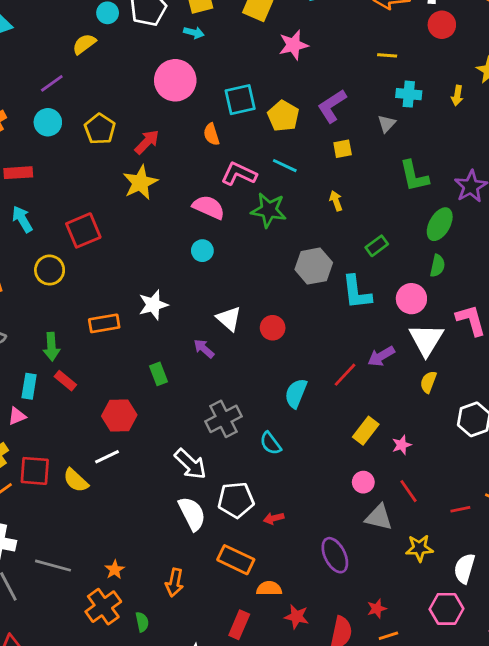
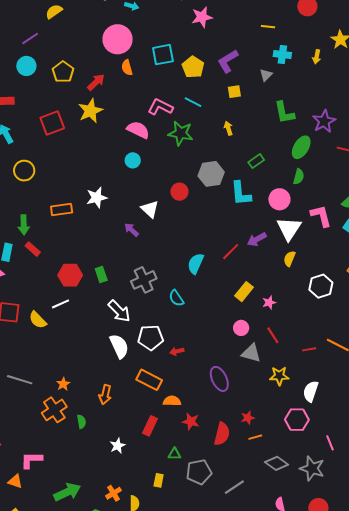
orange semicircle: (211, 134) -> (127, 68), moved
red square: (83, 230) -> (52, 123), moved
red circle: (273, 328) -> (179, 192), moved
green rectangle: (158, 374) -> (101, 274), moved

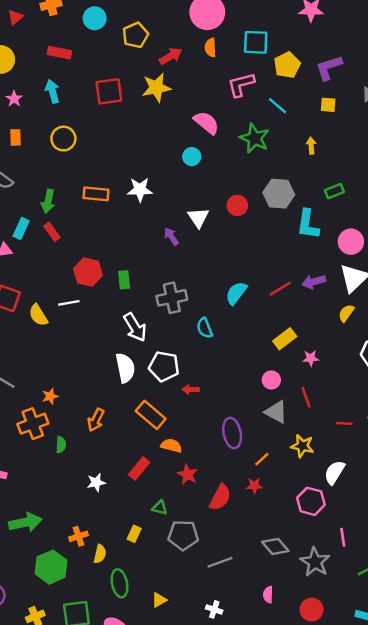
pink L-shape: (160, 107) -> (241, 85), moved, turned -55
orange line: (255, 437) -> (262, 459), moved, turned -40

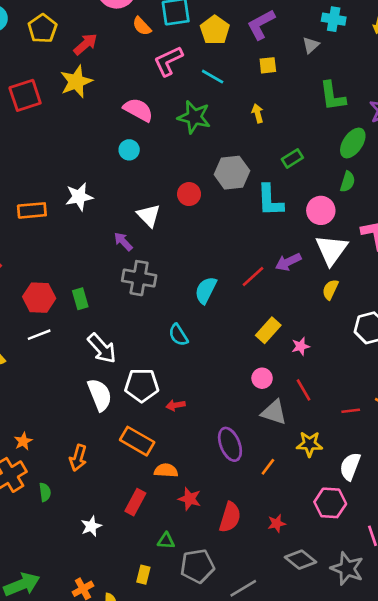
orange semicircle: (210, 48) -> (142, 26), moved, turned -30
gray cross: (172, 298) -> (139, 278), moved, turned 32
white line: (69, 303) -> (39, 335), moved
red star: (254, 486) -> (277, 523), moved

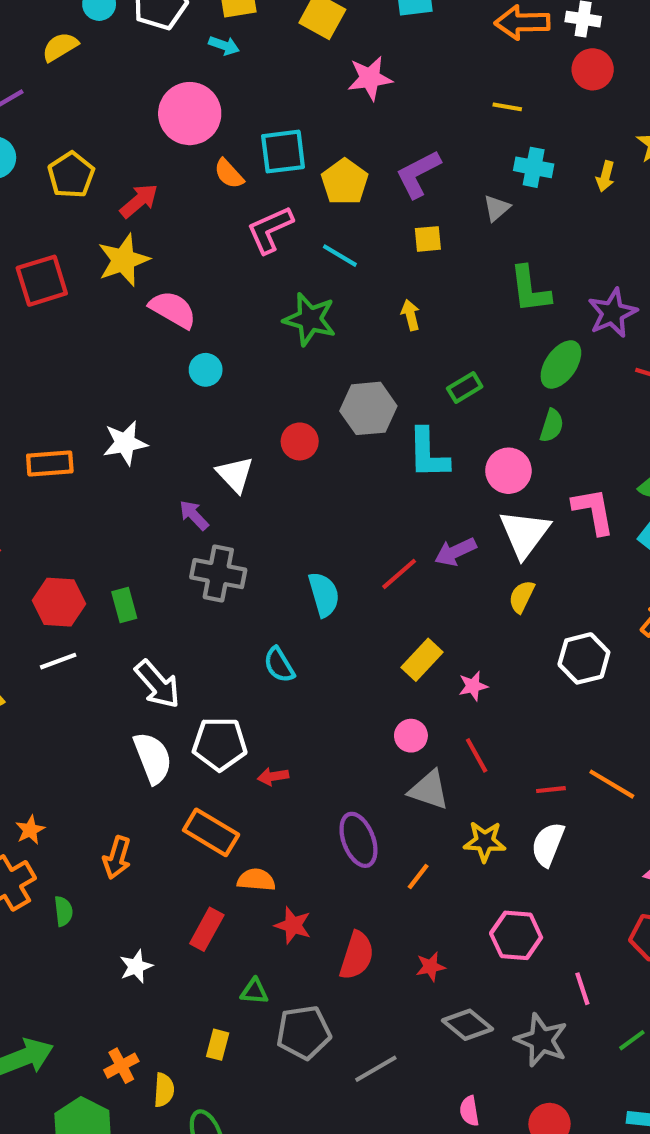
pink semicircle: (138, 110) -> (173, 309), moved
cyan semicircle: (206, 290) -> (324, 594), turned 136
white semicircle: (350, 466) -> (548, 844), moved

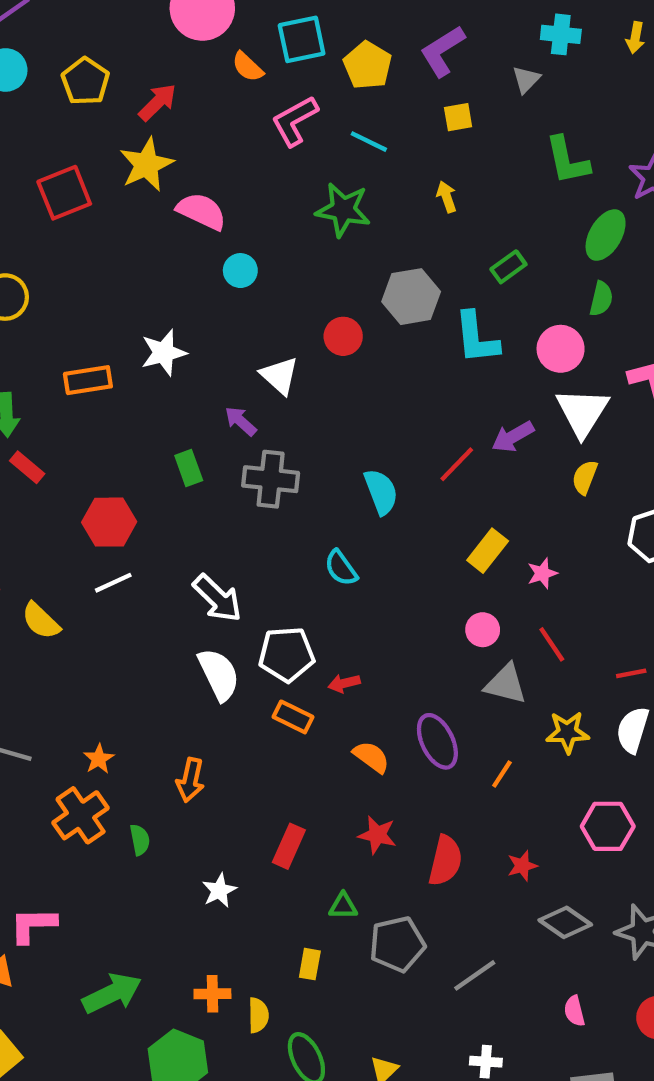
green rectangle: (124, 605) -> (189, 468), moved
orange rectangle: (211, 832) -> (293, 717), moved, size x0.7
orange semicircle: (256, 880) -> (371, 757), moved, turned 36
orange cross: (121, 1066) -> (212, 994), turned 32

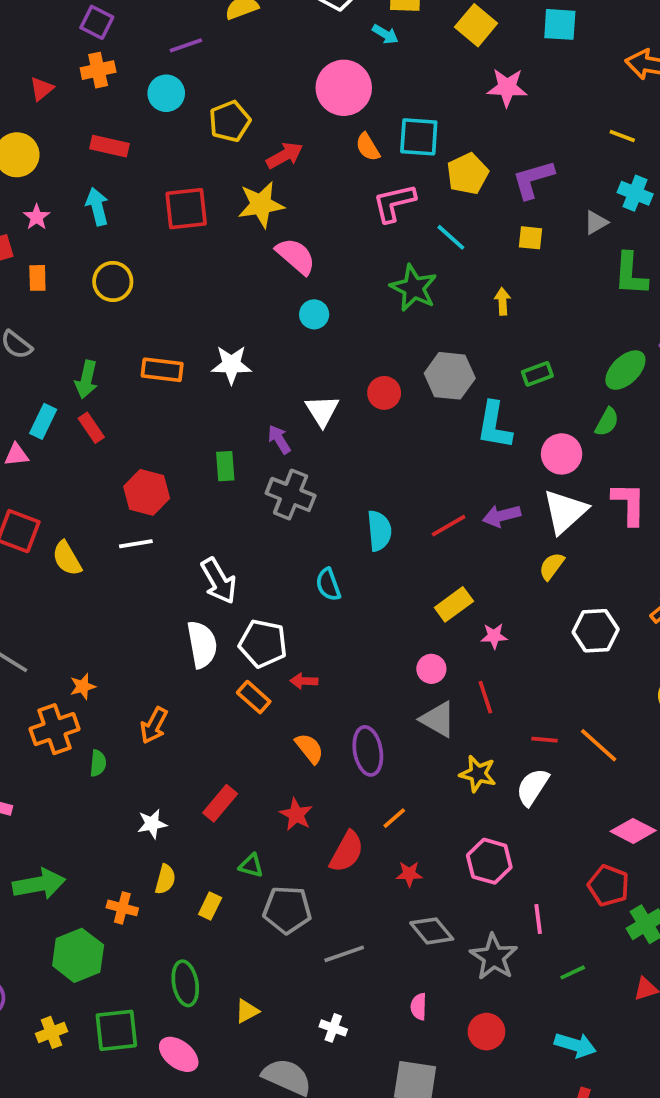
green L-shape: (567, 160) -> (631, 274), moved
orange line: (502, 774) -> (394, 818), moved
yellow semicircle: (258, 1015) -> (165, 879), moved

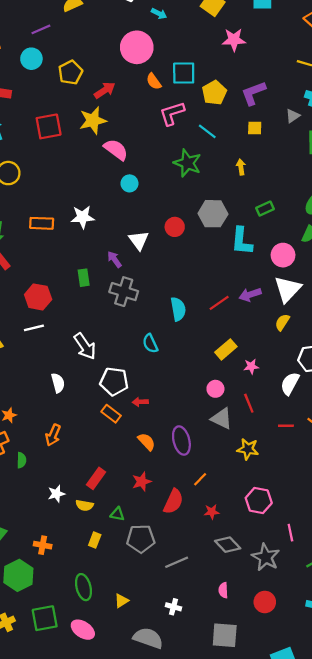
white semicircle: (202, 644) -> (58, 383), moved, size x0.7
white semicircle: (533, 787) -> (290, 384), moved
red star: (296, 814) -> (142, 482), turned 30
yellow semicircle: (165, 879) -> (84, 505), moved, turned 90

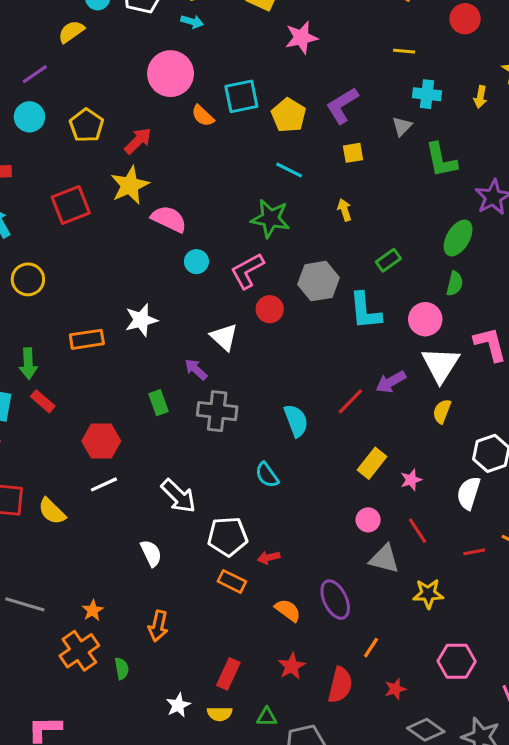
pink L-shape: (172, 113) -> (247, 271), moved

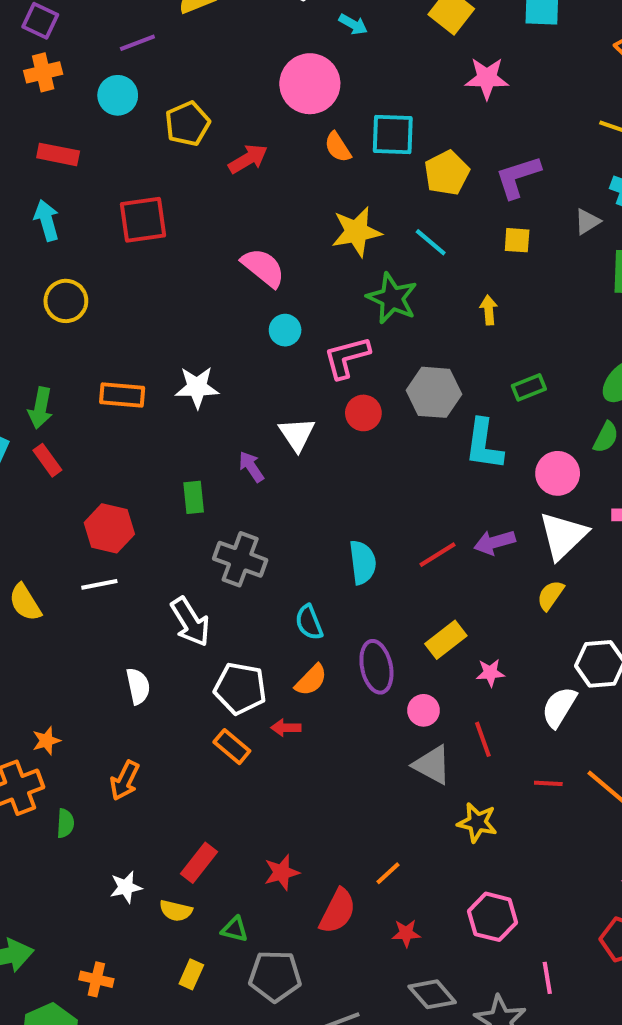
yellow star: (130, 185) -> (356, 232), moved
gray cross: (217, 411) -> (240, 559), moved
purple ellipse: (335, 600) -> (376, 667), moved
orange semicircle: (288, 610) -> (311, 680), moved, turned 84

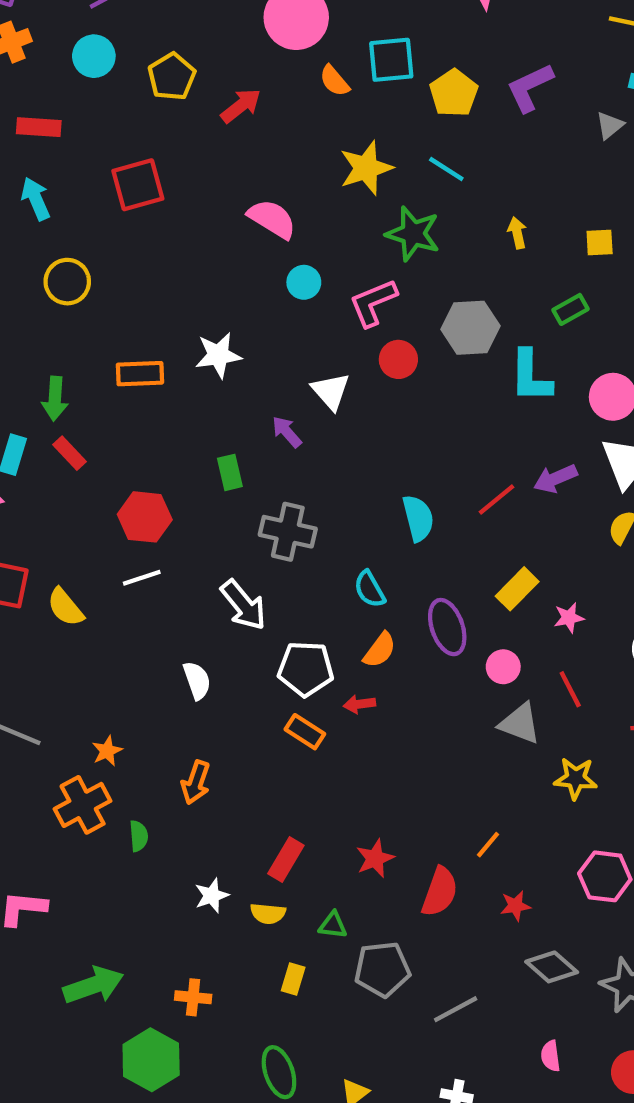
yellow square: (517, 240) -> (600, 242), moved

